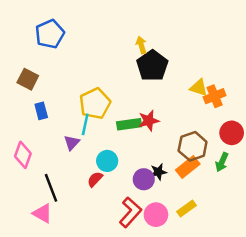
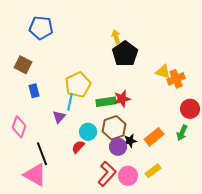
blue pentagon: (50, 34) -> (41, 28), turned 30
brown hexagon: (193, 146) -> (114, 128), moved
pink triangle: (42, 213) -> (35, 175), size x1.4

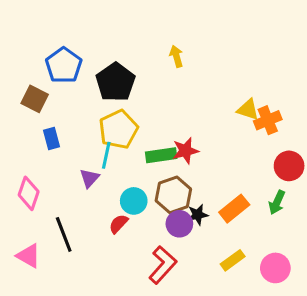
blue pentagon: (41, 28) -> (64, 65), moved, turned 30
black pentagon: (125, 54) -> (115, 82), moved
pink triangle: (35, 175) -> (29, 256), moved, size x0.7
pink circle: (128, 176) -> (275, 268), moved

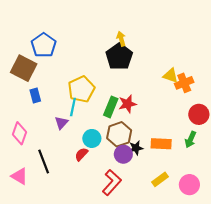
black pentagon: (115, 82) -> (119, 57), moved
brown square: (35, 99) -> (24, 68), size x1.4
green rectangle: (161, 155) -> (111, 107), turned -60
orange rectangle: (234, 209) -> (161, 144), turned 42

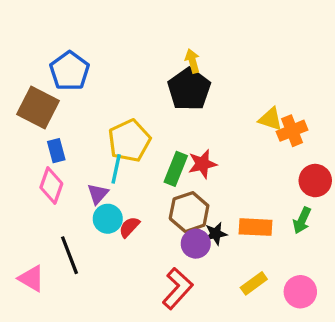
pink diamond: (19, 133) -> (51, 186), moved
cyan circle: (92, 138) -> (108, 219), moved
red semicircle: (81, 154) -> (129, 227), moved

